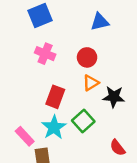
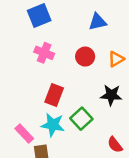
orange triangle: (91, 83) -> (116, 59), moved
cyan star: (54, 127) -> (53, 125), turned -30

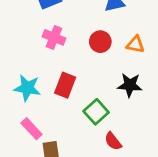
orange triangle: (116, 59) -> (135, 44), turned 42
cyan star: (53, 125) -> (27, 88), moved
red semicircle: (115, 145) -> (113, 141), moved

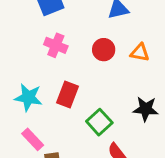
black star: (130, 85) -> (146, 109), moved

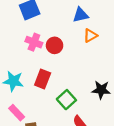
red circle: (104, 50) -> (55, 45), moved
orange triangle: (140, 53) -> (90, 36), moved, turned -40

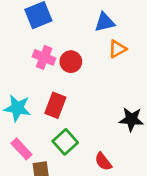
green square: (66, 100) -> (65, 142), moved

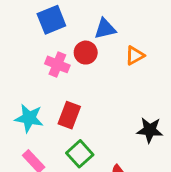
blue triangle: (105, 22) -> (105, 29), moved
red circle: (71, 62) -> (86, 53), moved

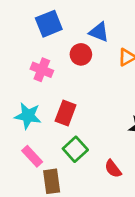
blue triangle: (105, 29) -> (99, 32), turned 35
pink cross: (57, 64) -> (42, 70), moved

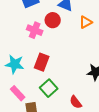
pink cross: (42, 70) -> (35, 30), moved

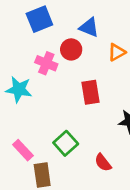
red rectangle: (42, 62) -> (90, 92), moved, turned -30
cyan star: (15, 64) -> (19, 89), moved

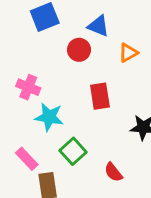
pink cross: (46, 63) -> (28, 87), moved
cyan star: (19, 89) -> (49, 117), moved

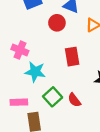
pink rectangle: (27, 159) -> (19, 102), turned -49
red semicircle: (113, 172) -> (74, 100), moved

